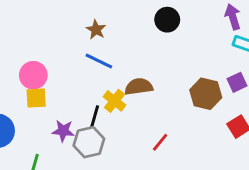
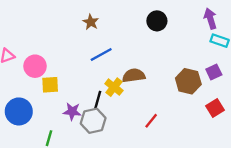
brown star: (96, 30) -> (91, 22), moved
blue line: (99, 61) -> (101, 55), turned -55
pink circle: (33, 75) -> (35, 66), moved

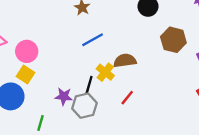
brown hexagon: (188, 81) -> (173, 40), moved
yellow square: (50, 85) -> (26, 74), moved, turned 36
red line: (151, 121) -> (127, 98), moved

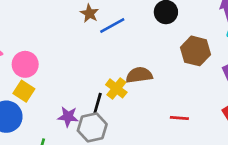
blue line: (93, 40) -> (112, 25), moved
red line: (127, 98) -> (179, 118), moved, turned 56

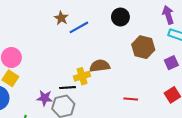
yellow cross: (116, 88) -> (82, 76), turned 35
black line: (98, 103) -> (67, 88), turned 70

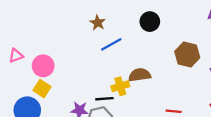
black circle: (120, 17) -> (150, 22), moved
blue line: (79, 27) -> (111, 44), moved

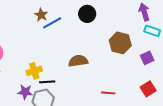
blue line: (111, 44) -> (52, 23), moved
yellow cross: (120, 86) -> (34, 71), moved

